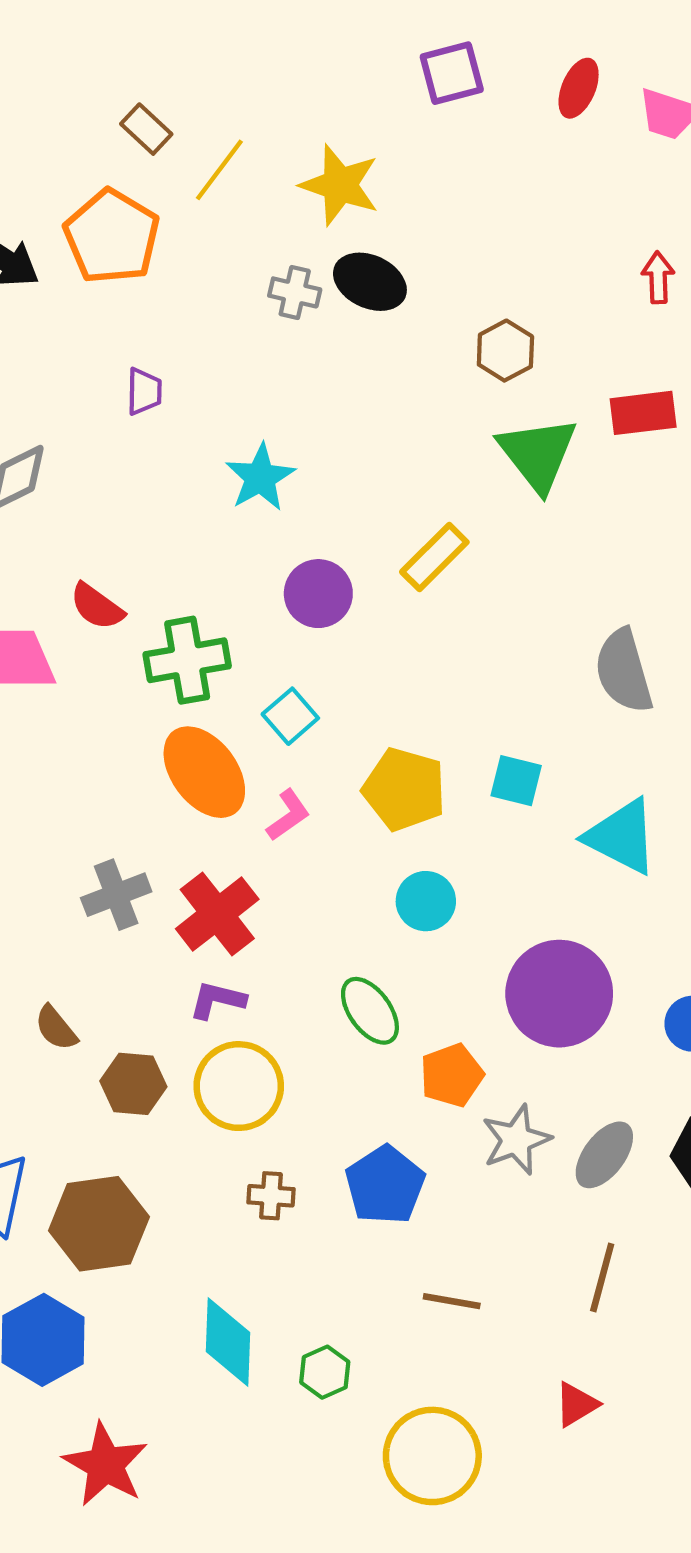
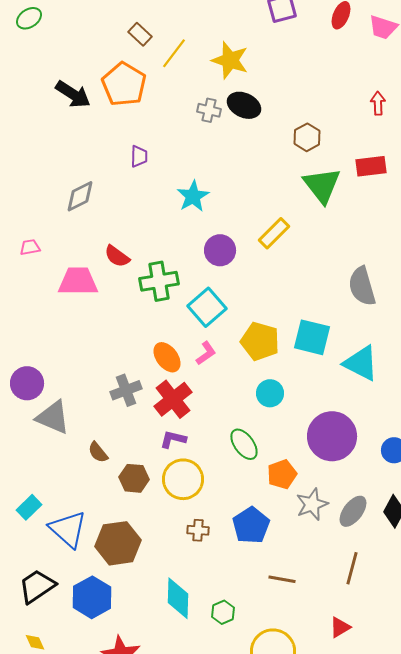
cyan square: (290, 716) -> (207, 307), size x1.5
orange ellipse: (204, 772) -> (167, 357), moved, size x0.7
cyan square: (516, 781) -> (312, 337), size x1.5

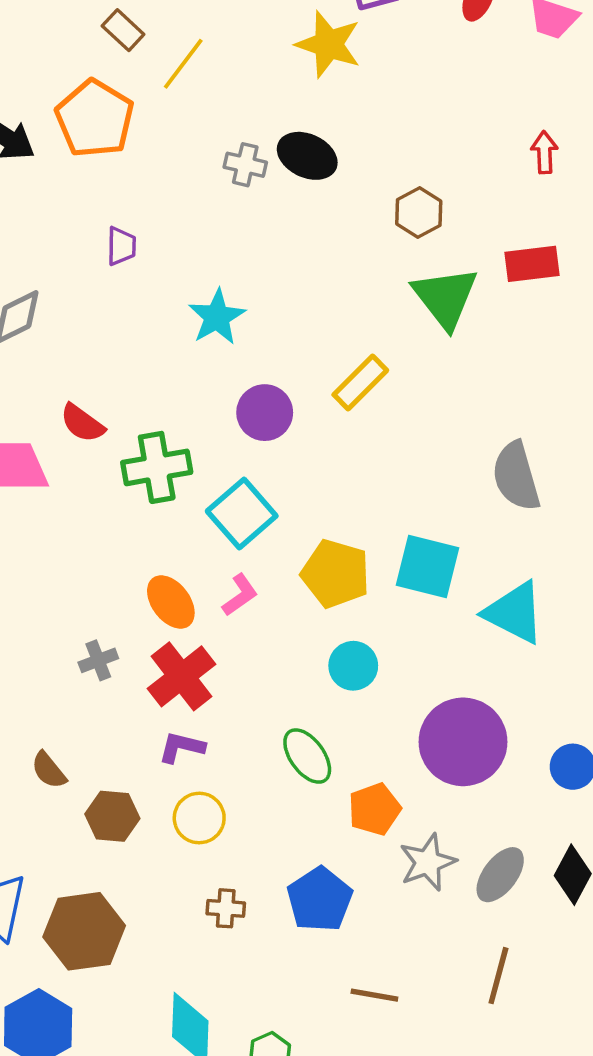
yellow star: (230, 60) -> (328, 44), moved
gray cross: (126, 390) -> (98, 660), size x0.7
yellow circle: (183, 479) -> (199, 818), size x0.7

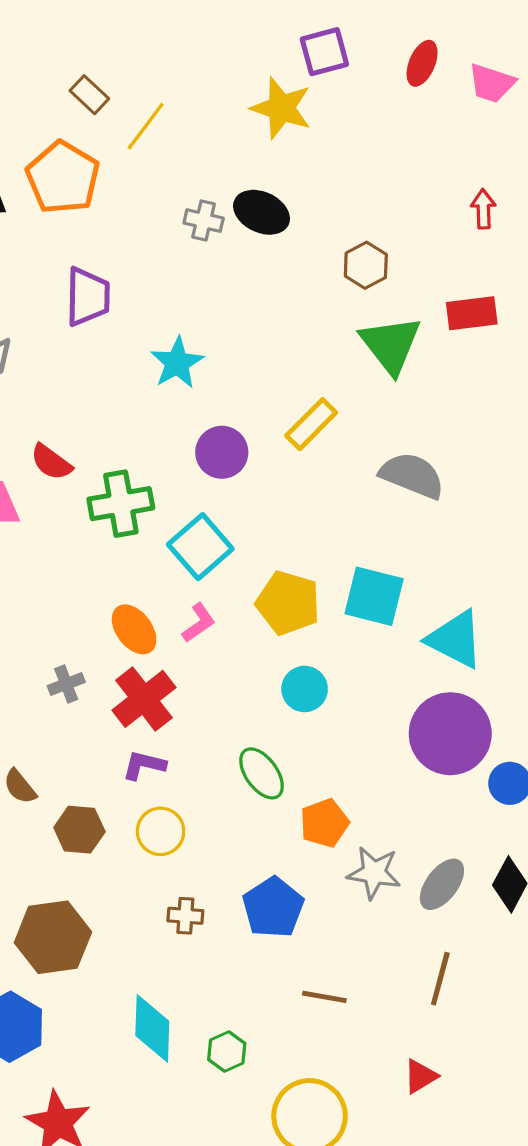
purple trapezoid: (121, 246) -> (88, 297), size x1.6
gray semicircle: (516, 476) -> (412, 475), moved, turned 128
purple circle: (463, 742) -> (450, 734), moved
gray star: (428, 862) -> (374, 873), turned 30

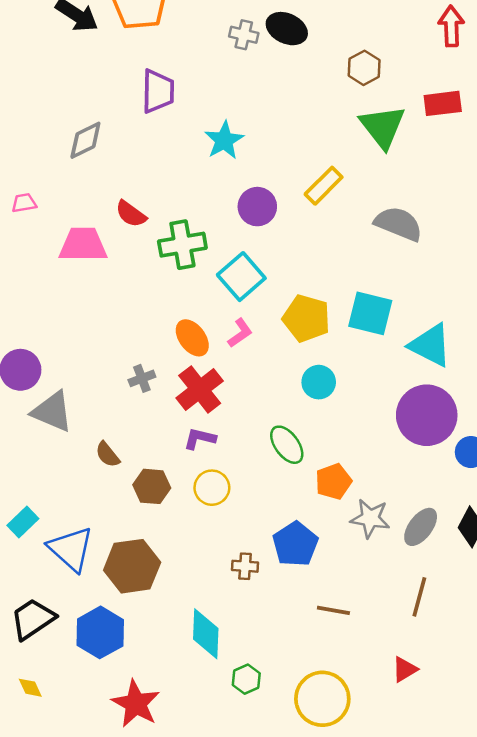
red arrow: (483, 209) -> (451, 26), size x1.4
brown cross: (185, 916) -> (245, 566), moved
green hexagon: (227, 1051) -> (246, 679), moved

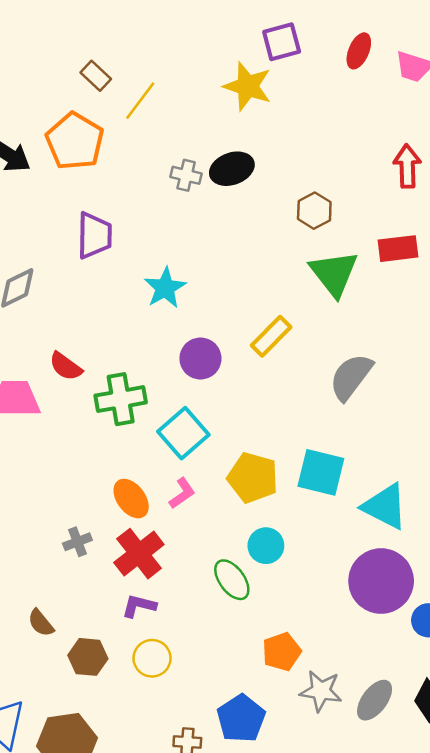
black ellipse: (287, 29) -> (232, 169), turned -45
gray semicircle: (398, 224) -> (351, 377), turned -75
green ellipse: (287, 445) -> (232, 580), moved

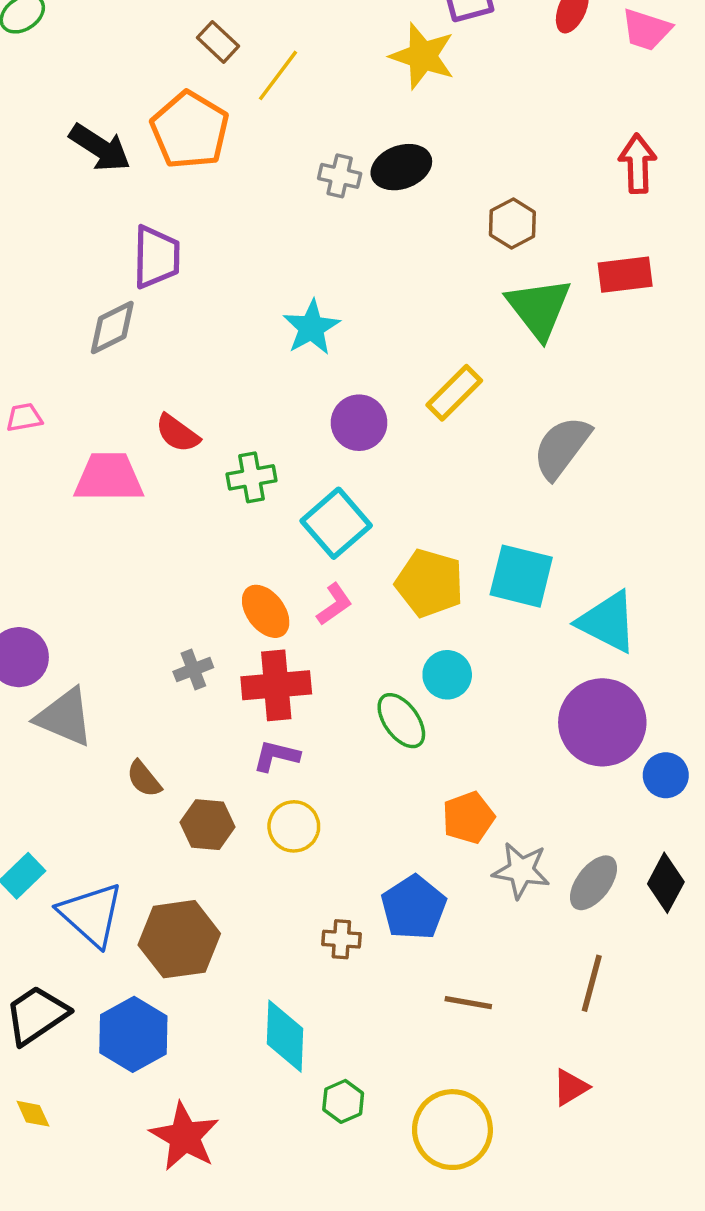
purple trapezoid: (94, 235) -> (156, 257), moved
green cross: (121, 399) -> (252, 477), size x0.7
red cross: (139, 554) -> (276, 685), turned 33

